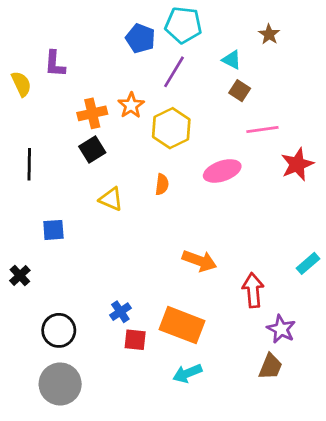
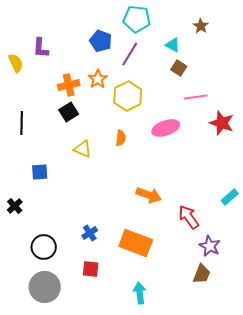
blue pentagon: (140, 38) -> (101, 41), moved
red star: (297, 164) -> (222, 123), turned -30
red arrow: (253, 290) -> (189, 217), turned -30
red square: (135, 340) -> (91, 269), moved
cyan arrow: (187, 373) -> (140, 293), moved, turned 105

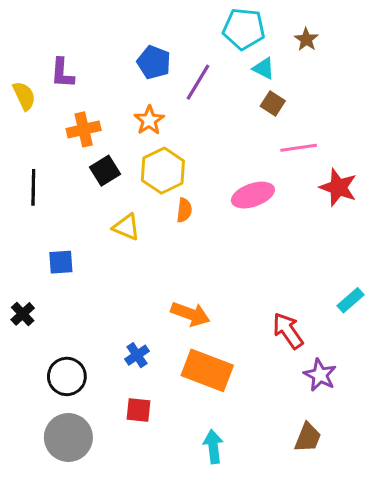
cyan pentagon: (137, 19) -> (244, 29), moved
orange cross: (69, 85) -> (84, 129), moved
yellow hexagon: (128, 96) -> (163, 171), moved
orange arrow: (149, 195) -> (190, 314), moved
brown trapezoid: (202, 274) -> (308, 437), moved

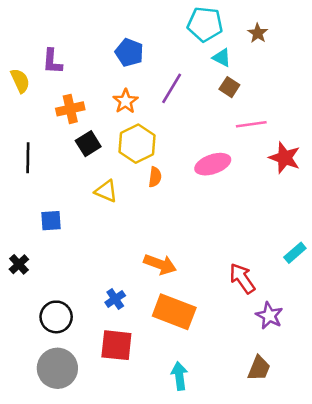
purple line: (198, 82) -> (172, 88), moved
red square: (139, 410) -> (116, 345), size x1.5

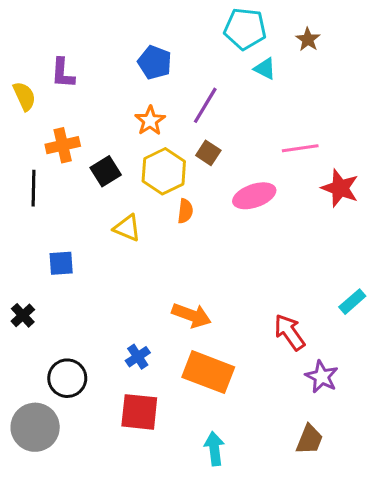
brown square: (229, 87) -> (208, 153), moved
orange cross: (70, 109) -> (63, 145), moved
gray circle: (57, 368) -> (35, 427), moved

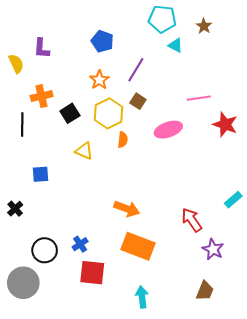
blue cross: (138, 357) -> (80, 244), moved

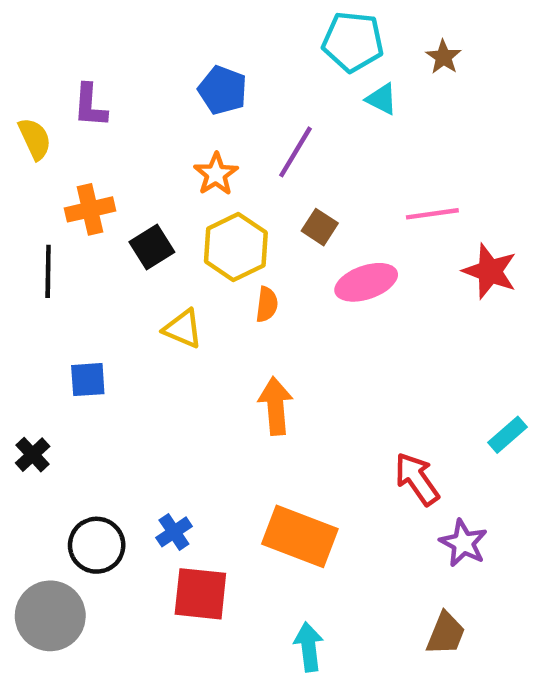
brown square: (138, 101) -> (320, 227), moved
orange arrow: (127, 209) -> (276, 406), moved, turned -115

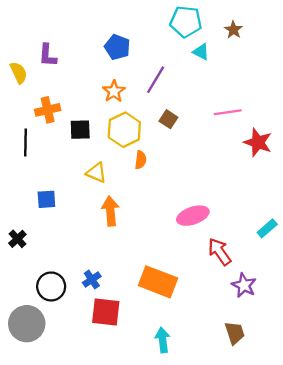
black square: (152, 247) -> (80, 130), turned 30
pink ellipse: (366, 282) -> (193, 216), moved
orange arrow: (276, 406) -> (110, 211), moved
brown trapezoid: (446, 634) -> (235, 333), turned -40

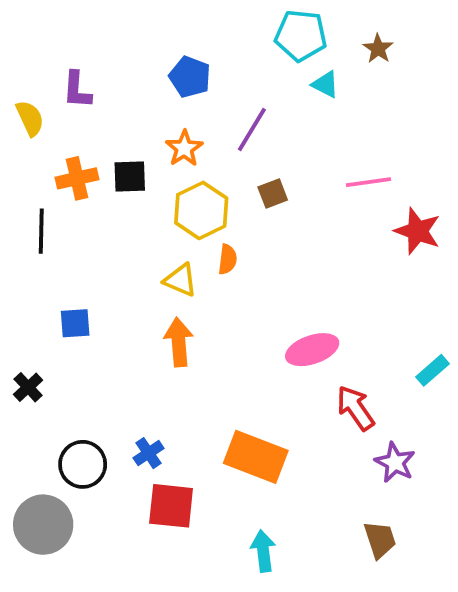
brown square: (168, 119) -> (273, 193), turned 36
black square: (80, 130) -> (130, 177), moved
yellow triangle: (96, 173) -> (180, 280), moved

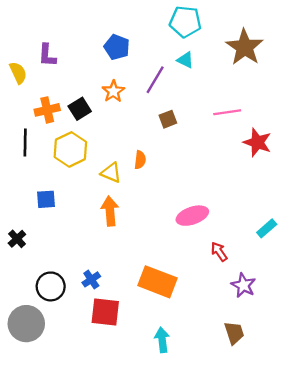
brown star: (378, 49) -> (245, 47), moved, size x2.0
cyan triangle: (325, 84) -> (185, 60), moved
black square: (130, 177) -> (80, 109), turned -30
yellow hexagon: (201, 210) -> (70, 149), moved
red arrow: (355, 408) -> (219, 252), size x0.7

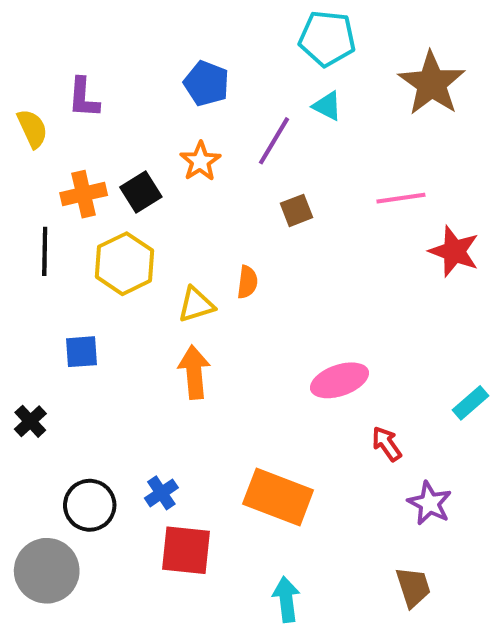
yellow triangle: (111, 173) -> (196, 305), turned -40

